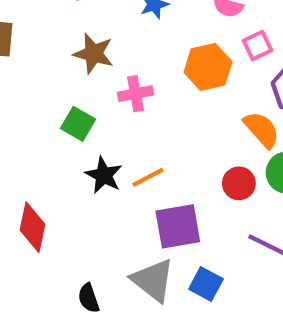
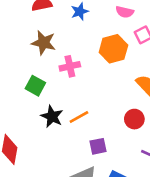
purple square: (178, 226) -> (98, 146), size x0.6

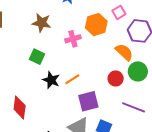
pink cross: (70, 66) -> (73, 39), moved
purple square: (98, 146) -> (88, 101), size x1.5

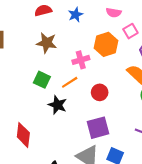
red circle: (116, 78) -> (100, 92), moved
orange line: (72, 79) -> (70, 82), moved

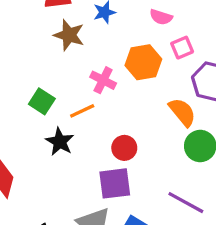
brown star: (47, 43) -> (69, 35), moved
pink cross: (81, 60) -> (103, 80), turned 35
red circle: (100, 92) -> (124, 148), moved

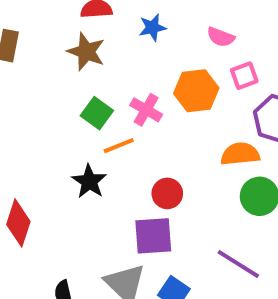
brown star: (69, 35) -> (86, 52), moved
green square: (42, 101) -> (97, 113), moved
orange semicircle: (182, 112) -> (240, 154), turned -60

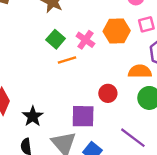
black star: (89, 181) -> (33, 116), moved
red circle: (167, 193) -> (108, 93), moved

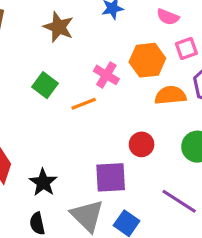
green square: (56, 39) -> (45, 85), moved
orange semicircle: (140, 71) -> (170, 95), moved

